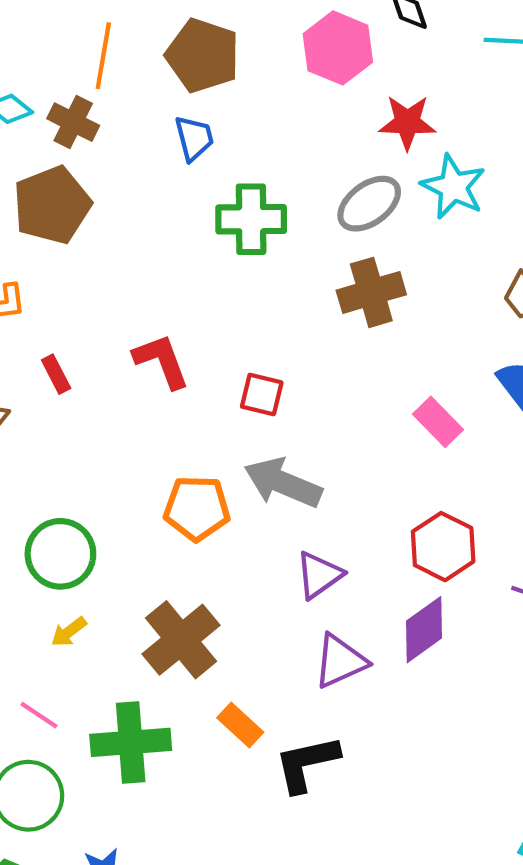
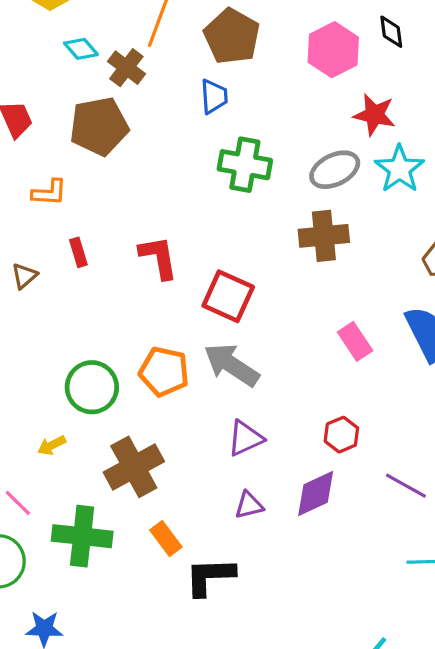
red square: (262, 395) -> (228, 296), size x1.5
red hexagon: (443, 547) -> (341, 435), size x0.7
green circle: (60, 554) -> (92, 387), moved
purple triangle: (340, 661) -> (249, 505), size x0.7

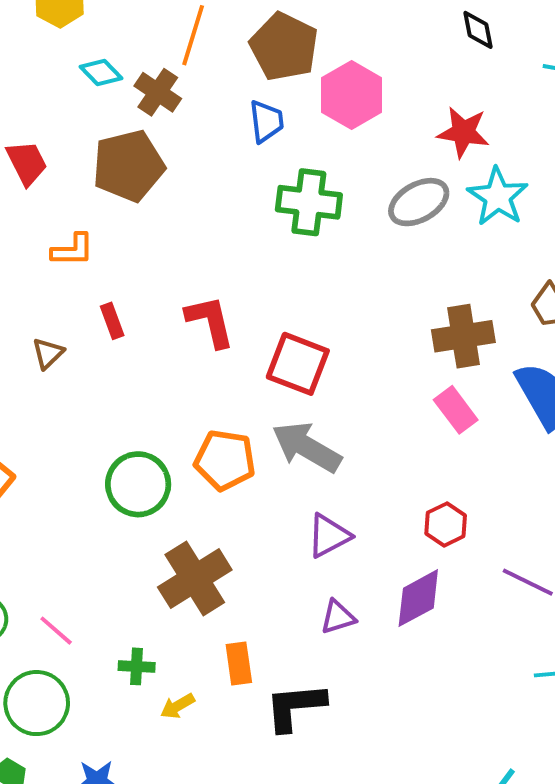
pink hexagon: (333, 50) -> (352, 95), moved
brown cross: (324, 236) -> (463, 336), moved
yellow arrow: (52, 445) -> (178, 706), moved
green cross: (82, 536) -> (137, 666), size x0.5
orange rectangle: (166, 539) -> (239, 664), turned 32

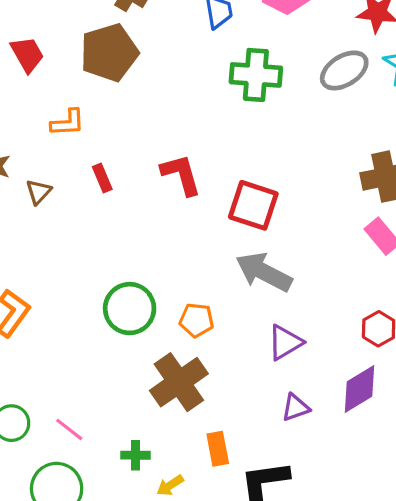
brown triangle: (48, 353) -> (39, 192), moved
orange pentagon: (225, 460) -> (197, 320), moved, size x0.7

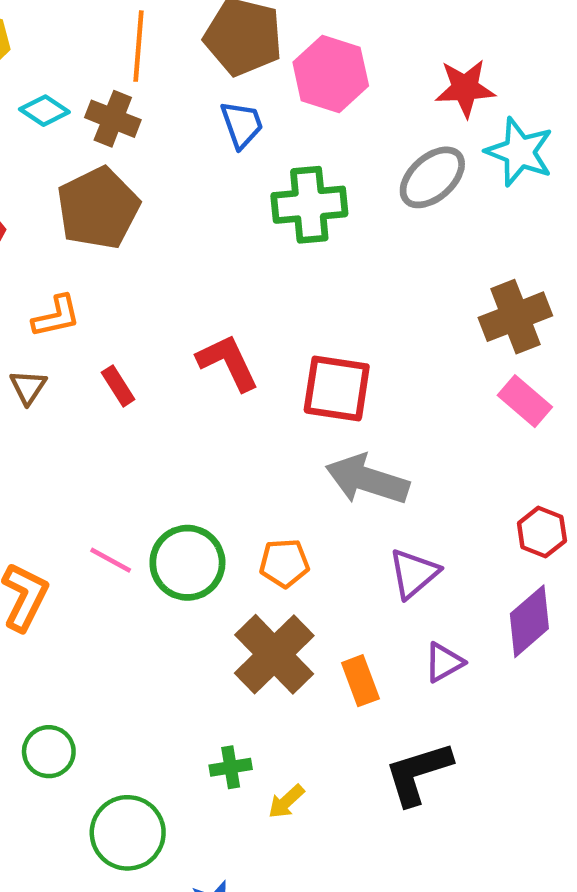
brown triangle: (39, 192) -> (28, 387), moved
pink line: (69, 429) -> (111, 560), moved
orange rectangle: (218, 449) -> (360, 681), moved

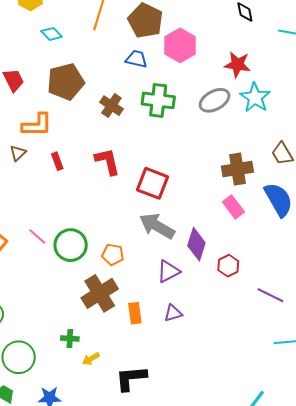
brown cross: (113, 119) -> (111, 106), moved
blue trapezoid: (242, 124) -> (136, 59), turned -70
orange L-shape: (56, 316) -> (37, 125), size x1.4
purple diamond: (529, 621) -> (196, 244), moved, turned -44
black L-shape: (418, 773) -> (131, 378), moved

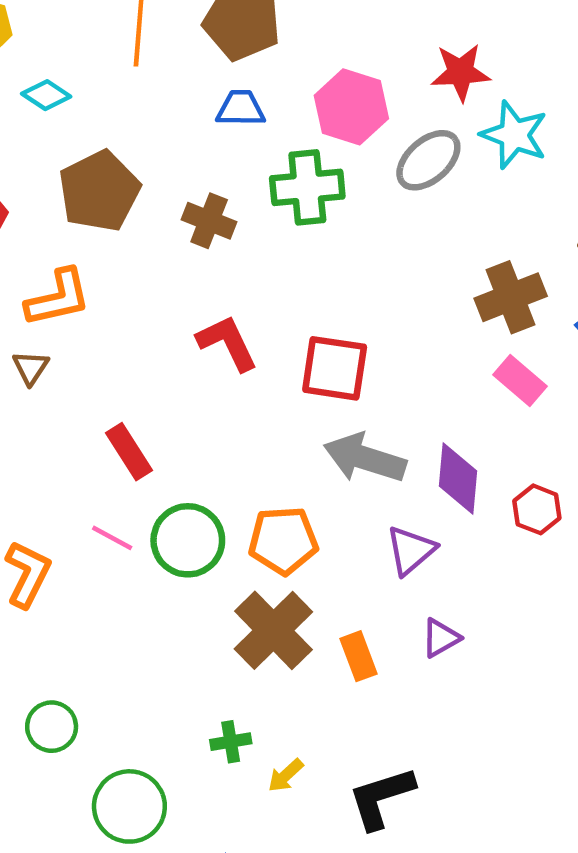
pink hexagon: (180, 45) -> (351, 107), moved
red rectangle: (57, 161) -> (129, 452), moved, size x1.4
orange pentagon: (113, 255) -> (283, 541), size x1.4

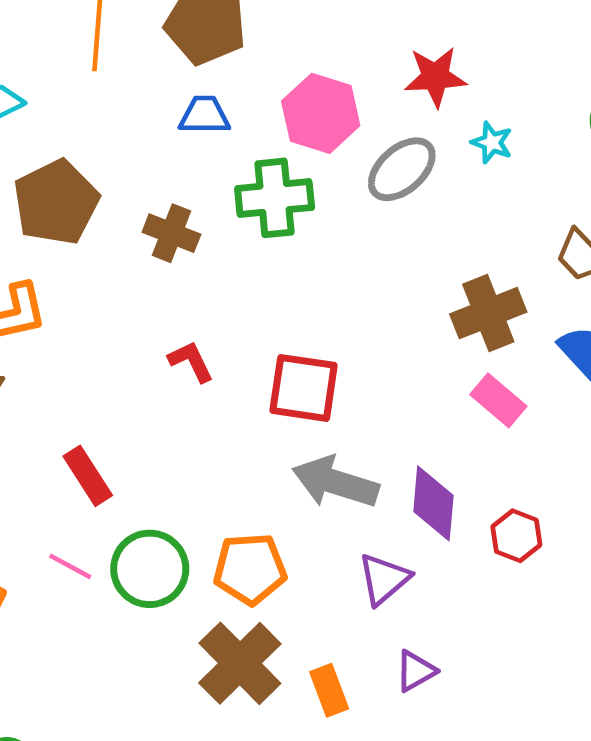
cyan star: (514, 135) -> (492, 143), size x0.6
red L-shape: (227, 343) -> (191, 361), size x0.7

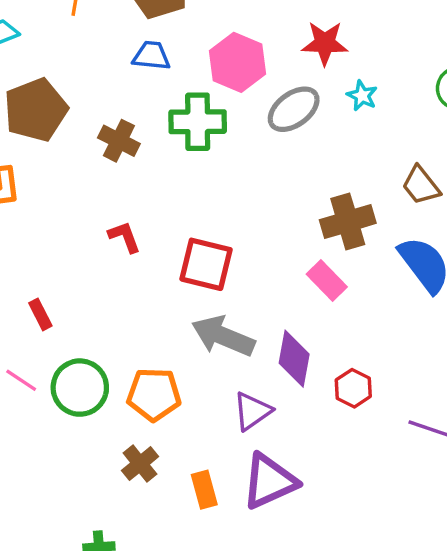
pink rectangle: (498, 400) -> (327, 280), moved
red rectangle: (88, 476) -> (40, 314), size x0.7
brown cross: (240, 663) -> (140, 464), size x0.6
purple triangle: (416, 671) -> (269, 481), size x1.8

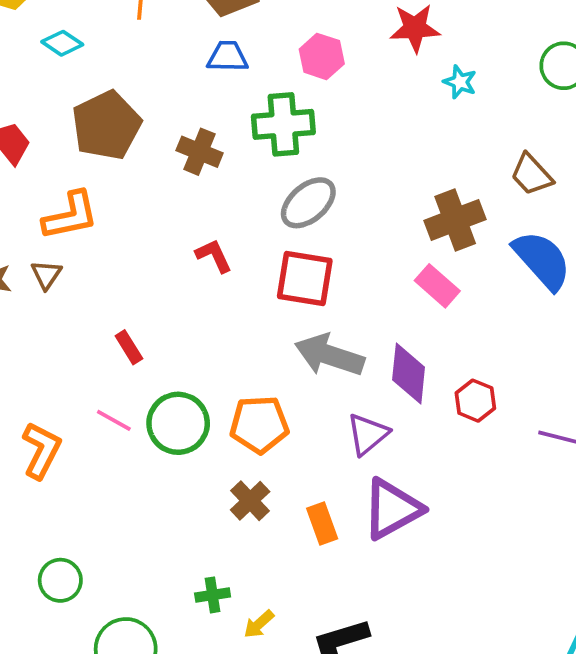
pink hexagon: (238, 62) -> (322, 56), size x0.7
gray ellipse: (294, 109) -> (308, 203), moved

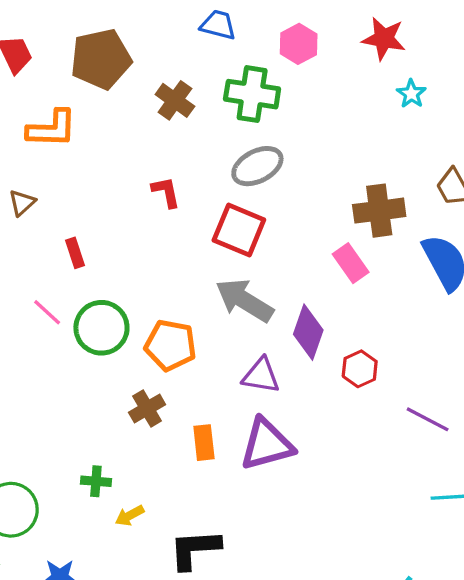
brown triangle: (46, 275) -> (22, 203), moved
purple triangle: (368, 434) -> (261, 376), turned 36

